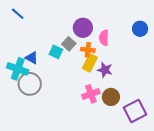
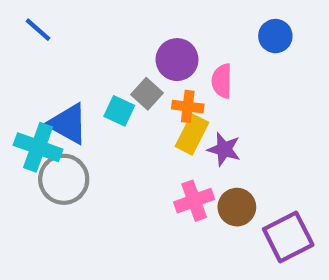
blue circle: (140, 29) -> (275, 36), moved
blue triangle: (32, 58) -> (68, 124), size x1.5

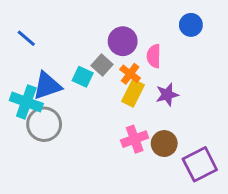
blue line: (38, 30) -> (26, 38), moved
orange cross: (188, 107) -> (130, 74), turned 30
blue triangle: (68, 124) -> (47, 86), turned -48
purple star: (224, 149) -> (167, 95), moved, turned -30

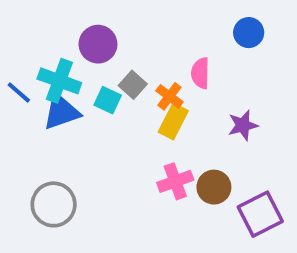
blue line: (26, 38) -> (19, 92), moved
purple circle: (123, 41) -> (98, 44), moved
purple star: (167, 95) -> (243, 125), moved
cyan cross: (26, 102) -> (59, 81), moved
gray circle: (44, 124) -> (54, 204), moved

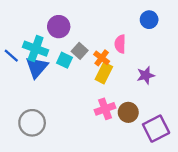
blue triangle: (61, 112) -> (37, 67), turned -30

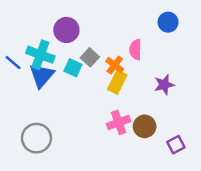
purple square: (156, 129) -> (176, 145), size x0.6

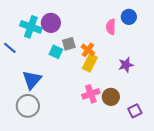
pink semicircle: (135, 50) -> (111, 27), moved
cyan cross: (40, 55) -> (31, 27), moved
gray square: (90, 57) -> (69, 44), turned 32
blue triangle: (42, 76) -> (32, 80), moved

